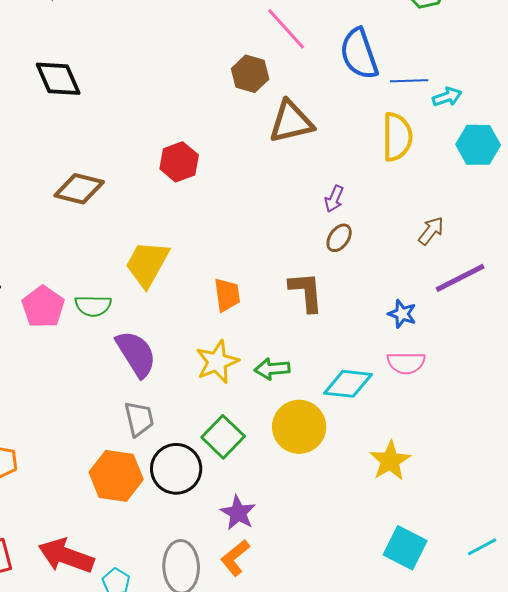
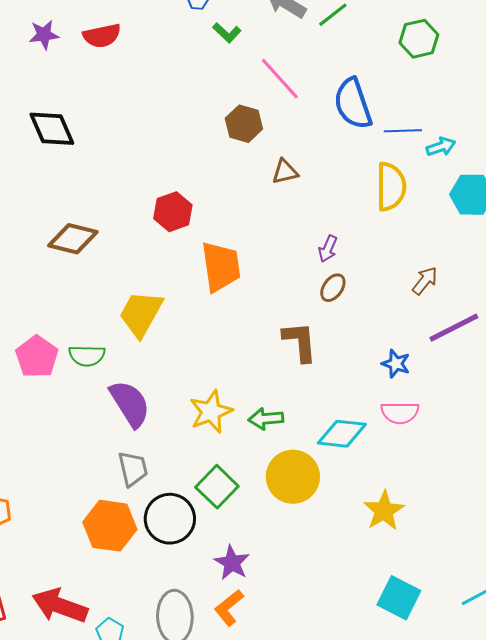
brown triangle: (291, 122) -> (285, 172), size x0.6
orange trapezoid: (227, 295) -> (221, 267), moved, size x1.5

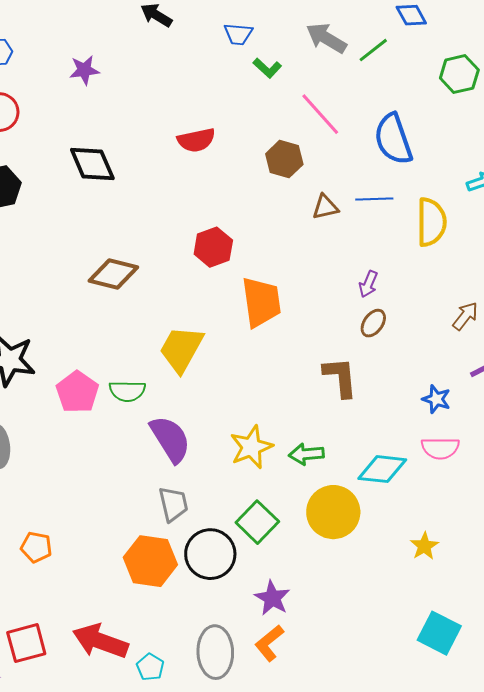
red semicircle: (102, 36) -> (196, 140), moved
blue line: (403, 131) -> (374, 199), moved
yellow star: (384, 511) -> (424, 546), size x0.7

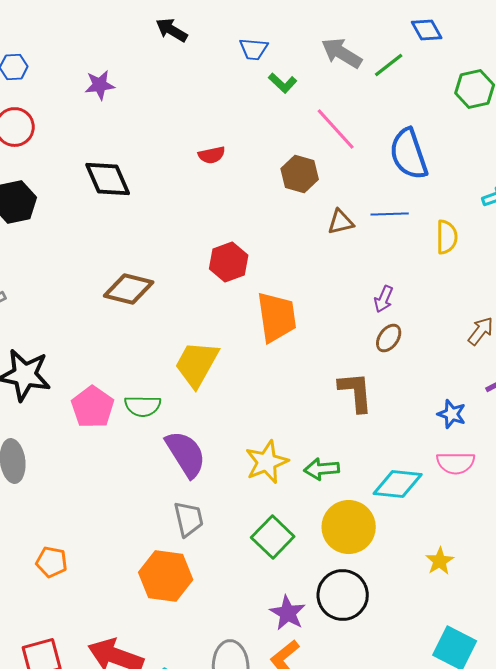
red semicircle: (196, 140) -> (212, 155), size x0.7
yellow semicircle: (431, 222) -> (447, 237), size x0.7
black circle: (210, 554) -> (343, 595), moved

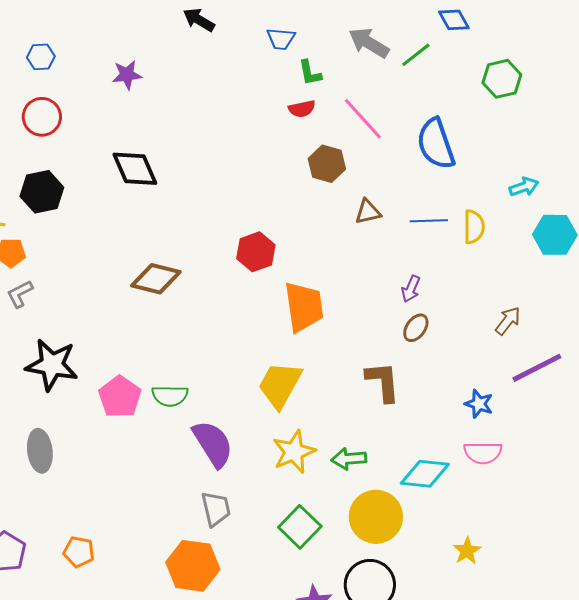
green L-shape: (283, 83) -> (310, 73), turned 36
red semicircle: (212, 155) -> (302, 109), moved
blue line: (390, 214) -> (429, 221), moved
yellow trapezoid: (197, 364) -> (280, 385), moved

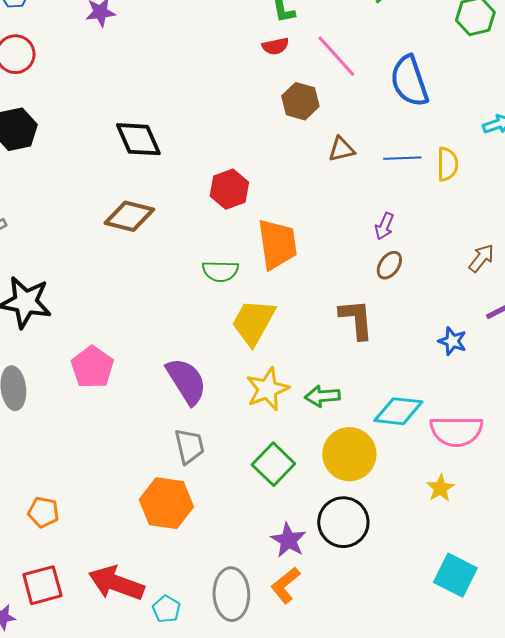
black diamond: (135, 169) -> (138, 139), moved
green semicircle: (170, 396) -> (220, 271), moved
pink pentagon: (120, 397) -> (92, 367), moved
pink semicircle: (483, 453) -> (456, 431), moved, size x1.4
orange pentagon: (79, 552) -> (43, 512), moved

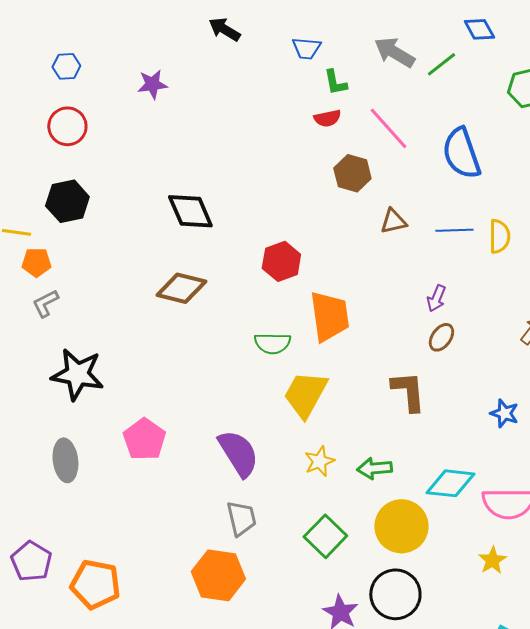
yellow star: (267, 389) -> (319, 461), size x0.7
orange pentagon: (43, 512) -> (95, 584), size x1.6

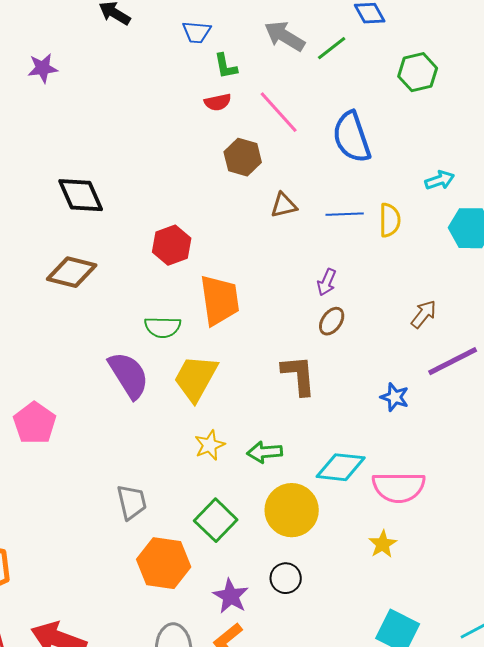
purple semicircle: (238, 453) -> (129, 375), moved
orange hexagon: (218, 575) -> (164, 563), moved
black circle: (395, 594) -> (286, 578), size x0.6

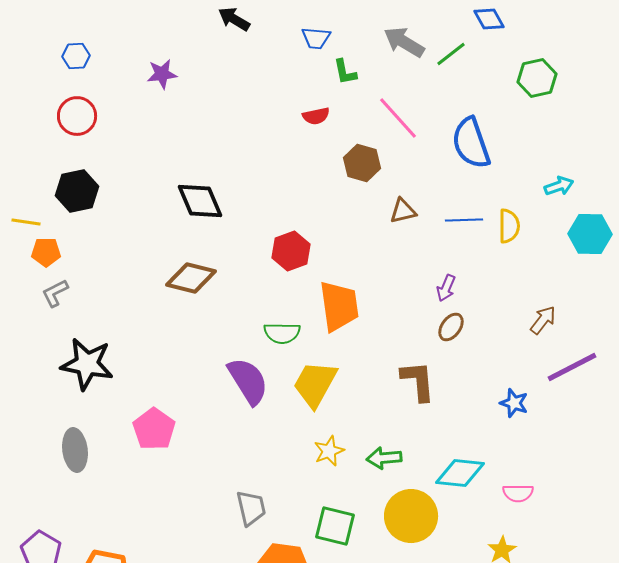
red semicircle: (218, 102) -> (316, 116), moved
pink semicircle: (399, 487) -> (518, 493), size x0.6
green square: (216, 520) -> (335, 526), turned -30

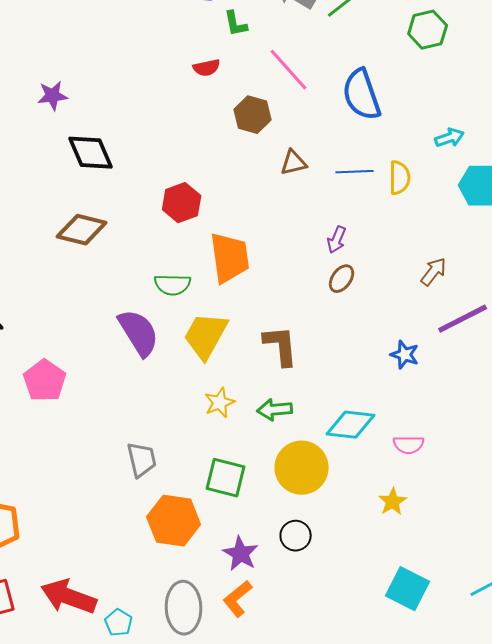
purple star: (162, 74) -> (53, 96), moved
brown L-shape: (418, 381) -> (281, 346), moved

